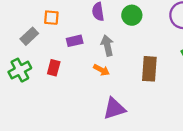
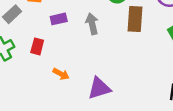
brown rectangle: (149, 69) -> (135, 19), moved
orange arrow: (101, 70) -> (61, 74), moved

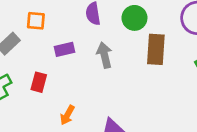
orange arrow: (61, 74) -> (67, 115), turned 91

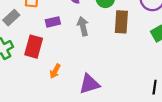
red rectangle: (39, 82) -> (34, 47), size x1.5

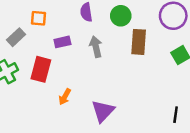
purple triangle: (89, 84) -> (103, 111), turned -30

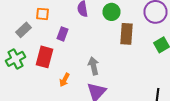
purple rectangle: (62, 42) -> (62, 34), turned -56
gray arrow: (96, 47) -> (94, 66), moved

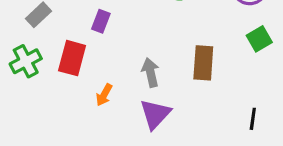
brown rectangle: (126, 34) -> (203, 63), moved

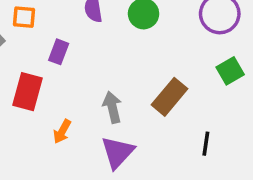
brown rectangle: (203, 63) -> (169, 97), turned 36
black line: (253, 119) -> (206, 144), moved

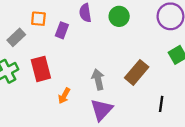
purple rectangle: (59, 52) -> (62, 30), moved
red rectangle: (27, 92) -> (41, 69), turned -30

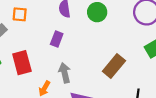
purple rectangle: (62, 30) -> (57, 39), moved
gray arrow: (98, 79) -> (65, 73), moved

